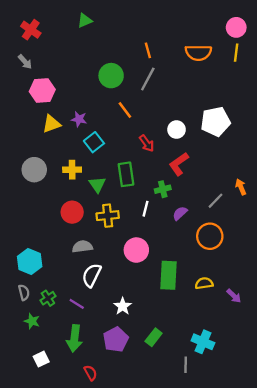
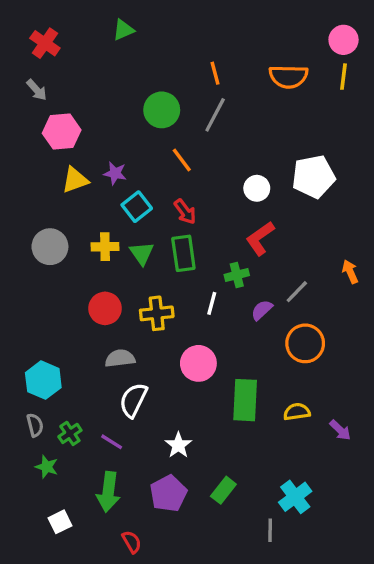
red arrow: (147, 143) -> (185, 212), moved
green triangle: (97, 185) -> (142, 253), moved
gray line: (216, 201) -> (297, 292), moved
cyan cross: (203, 342) -> (295, 497), turned 30

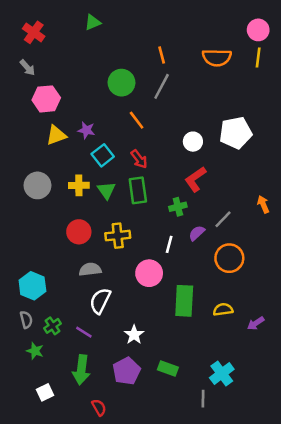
white line: (212, 303) -> (169, 244), moved
purple arrow: (340, 430) -> (256, 323), turned 102
green rectangle: (223, 490) -> (168, 368), turned 72

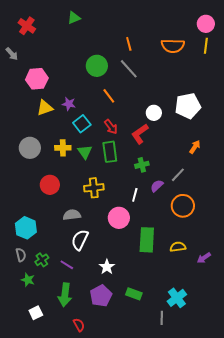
gray arrow: (27, 68) -> (12, 54), moved
gray line: (162, 86) -> (129, 69), turned -70
red L-shape: (195, 179) -> (140, 134), moved
orange arrow: (263, 204) -> (195, 147), moved, turned 56
red circle: (79, 232) -> (50, 185), moved

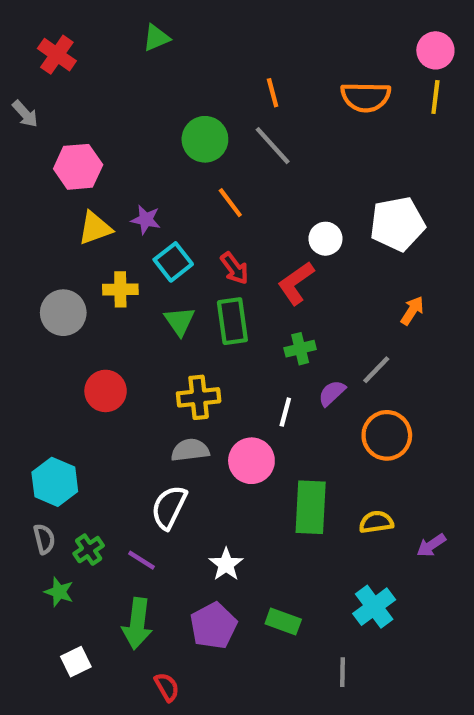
yellow cross: (63, 148) -> (120, 289), moved
gray semicircle: (72, 215) -> (190, 450), moved
cyan cross: (177, 298) -> (374, 607), moved

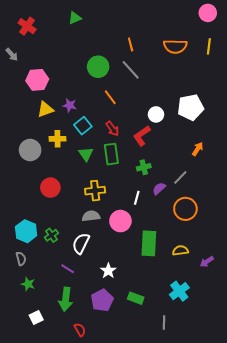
pink circle: (435, 50) -> (208, 13), moved
green cross: (89, 550) -> (51, 235), moved

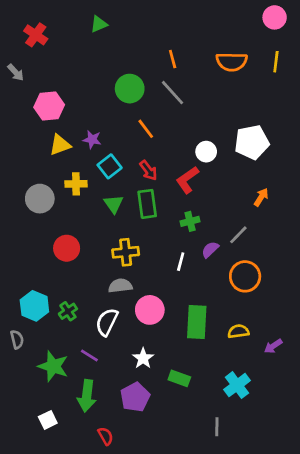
pink circle: (120, 221) -> (150, 310), moved
gray semicircle: (21, 259) -> (17, 339), moved
green star: (28, 284) -> (53, 366), moved, size x1.6
green rectangle: (136, 298) -> (179, 378), moved

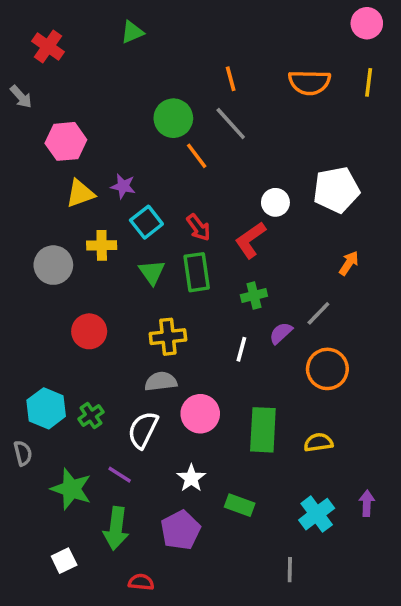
orange line: (146, 129) -> (197, 156), moved
purple arrow: (273, 346) -> (367, 503), moved, turned 126
red semicircle: (106, 436) -> (141, 582), turned -54

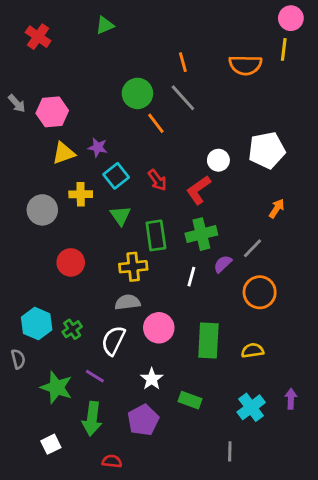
yellow line: (369, 82) -> (284, 49), moved
gray arrow: (21, 97) -> (17, 103), moved
green rectangle: (197, 272) -> (156, 235), moved
green cross: (254, 295) -> (201, 234), size x1.5

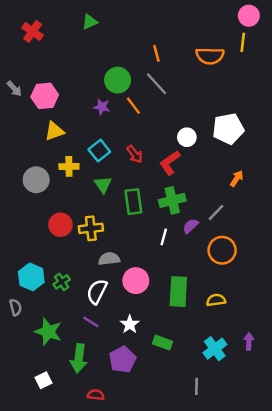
purple star: (98, 147) -> (102, 107), moved
yellow cross: (133, 267) -> (91, 228), moved
purple line: (95, 376) -> (91, 322), moved

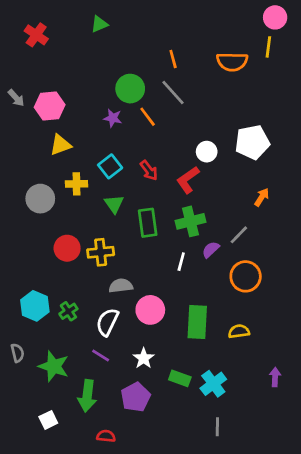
gray semicircle: (16, 307) -> (17, 353), moved
cyan cross: (215, 349) -> (213, 384), moved

